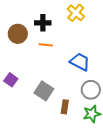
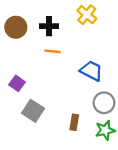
brown circle: (18, 34) -> (16, 27), moved
purple square: (11, 80) -> (17, 83), moved
gray square: (44, 91) -> (33, 111), moved

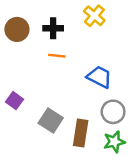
purple square: (17, 83) -> (14, 101), moved
gray square: (33, 111) -> (51, 121), moved
brown rectangle: (74, 122) -> (81, 133), size x1.5

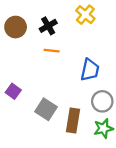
black cross: (53, 28) -> (48, 26), turned -30
blue trapezoid: (99, 77) -> (90, 70), turned 75

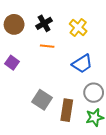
yellow cross: (85, 15) -> (78, 28), moved
blue trapezoid: (90, 70) -> (82, 64), turned 45
purple square: (13, 91) -> (12, 63), moved

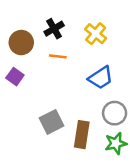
brown circle: (14, 24) -> (21, 43), moved
gray square: (42, 100) -> (52, 122), turned 30

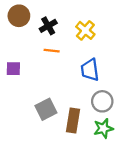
brown circle: (21, 43) -> (19, 16), moved
purple square: (15, 77) -> (13, 69), turned -35
blue trapezoid: (101, 78) -> (90, 70), turned 115

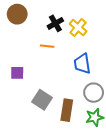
black cross: (48, 26) -> (55, 23), moved
purple square: (13, 69) -> (17, 73), moved
gray square: (46, 109) -> (42, 100), turned -30

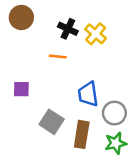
black cross: (55, 23) -> (68, 29), turned -35
blue trapezoid: (82, 64) -> (88, 94), moved

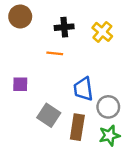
black cross: (68, 29) -> (64, 27), turned -30
yellow cross: (96, 34) -> (102, 32), moved

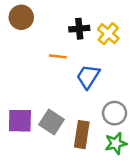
black cross: (64, 27) -> (79, 29), moved
purple square: (20, 84) -> (20, 121), moved, size x1.5
blue trapezoid: (83, 89) -> (88, 77), moved, turned 40

